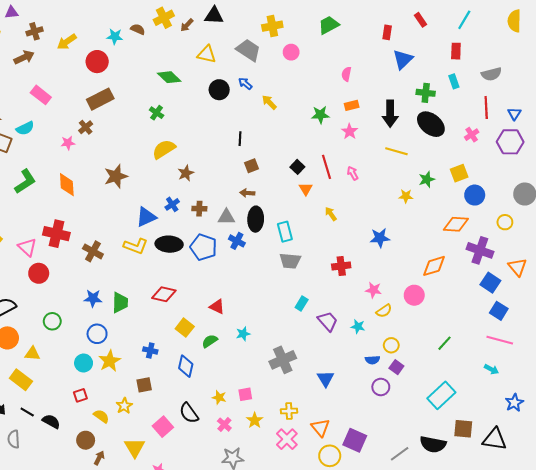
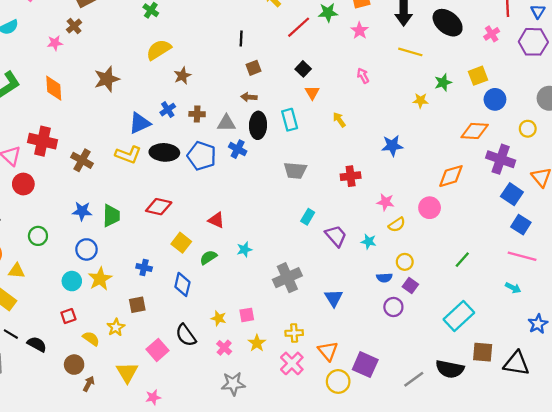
red line: (327, 167) -> (299, 27), moved, turned 65
cyan rectangle: (285, 232) -> (290, 120), moved

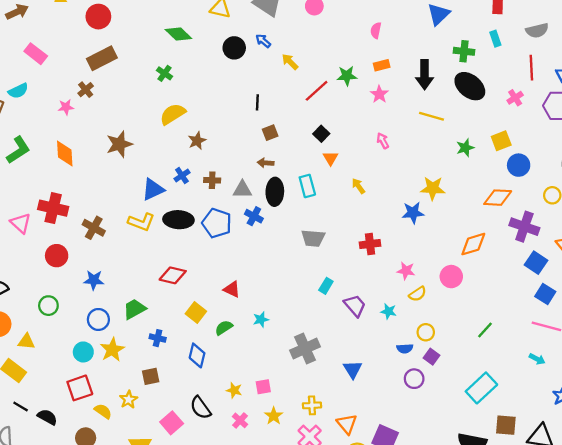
yellow star: (421, 101) -> (433, 188), moved, size x1.5
red circle: (23, 184) -> (57, 256), moved
green trapezoid: (111, 216) -> (134, 309), moved, turned -120
red square: (68, 316) -> (80, 388), size x1.6

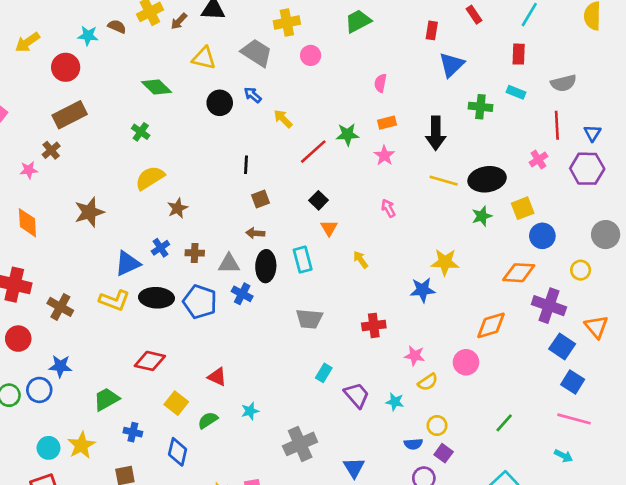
cyan rectangle: (495, 39) -> (516, 92), turned -49
black ellipse: (470, 86) -> (487, 179), moved, turned -48
blue circle: (98, 319) -> (39, 390), moved

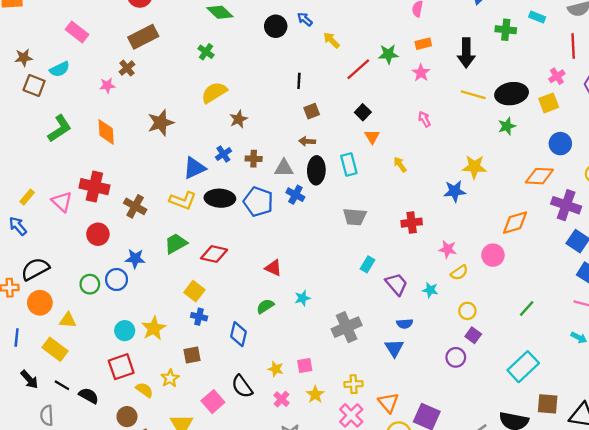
yellow square: (523, 208) -> (549, 103), moved
green trapezoid: (106, 399) -> (176, 243), moved
yellow square: (176, 403) -> (194, 291), moved
blue semicircle: (413, 444) -> (405, 324), moved

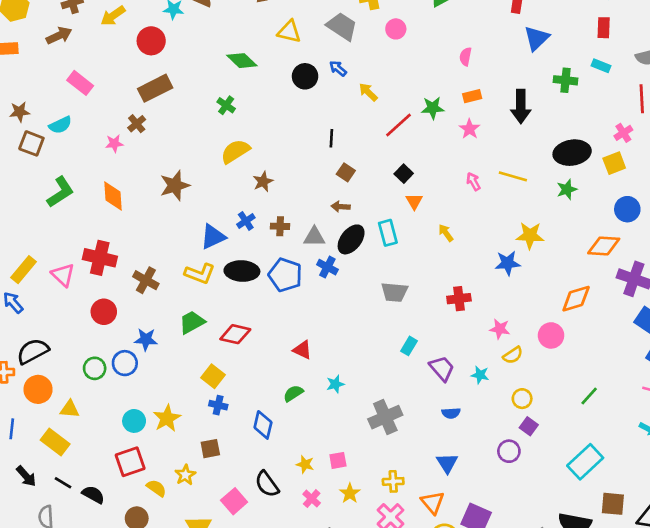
yellow line: (473, 95) -> (513, 176), moved
brown square: (312, 111) -> (346, 172), turned -35
black ellipse: (316, 170) -> (351, 239), turned 36
yellow rectangle: (27, 197) -> (24, 270), size x1.5
blue triangle: (394, 348) -> (447, 463), moved

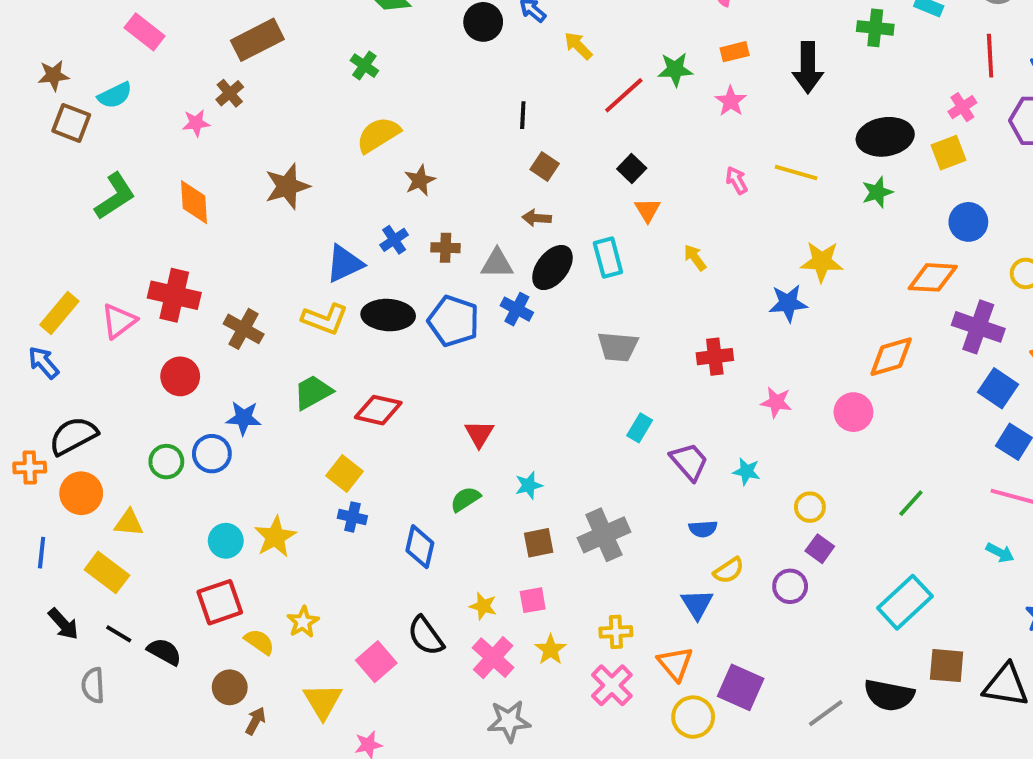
pink triangle: (63, 275) -> (119, 321), turned 40
red triangle: (302, 350) -> (479, 434), turned 36
yellow semicircle: (513, 355) -> (729, 570), moved
brown square: (210, 449) -> (539, 543), moved
pink cross: (312, 499) -> (493, 658), size x1.5

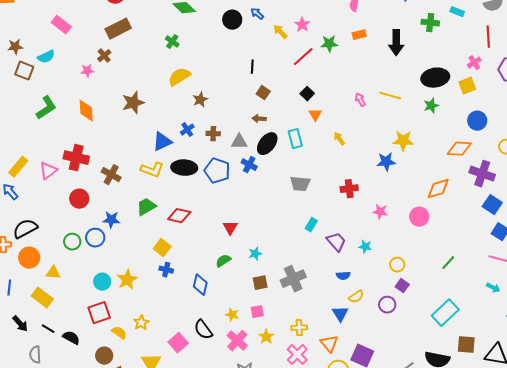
pink star: (731, 101) -> (302, 25), moved

